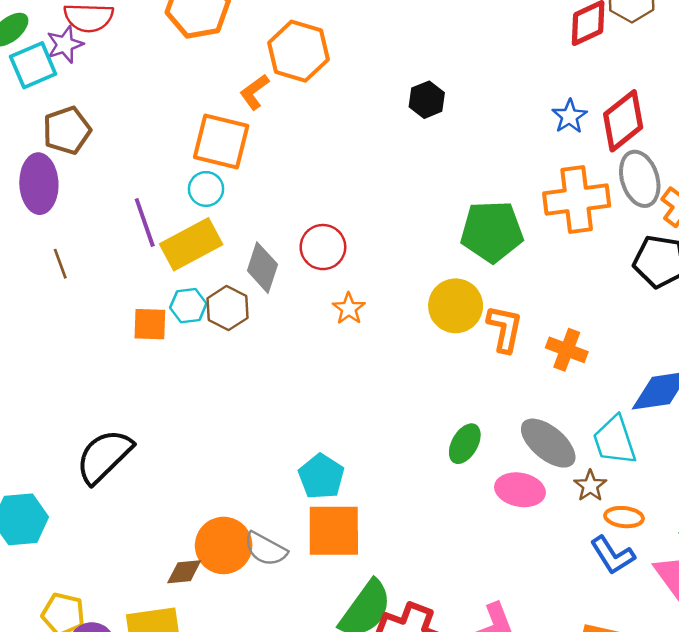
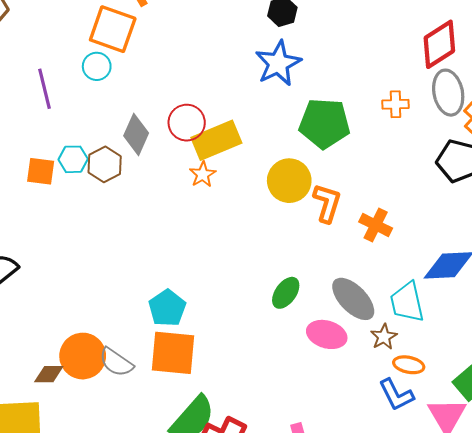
blue star: (570, 116) -> (278, 63), moved, size x1.6
orange cross: (577, 199) -> (396, 104), size x0.5
yellow rectangle: (191, 244) -> (216, 140), moved

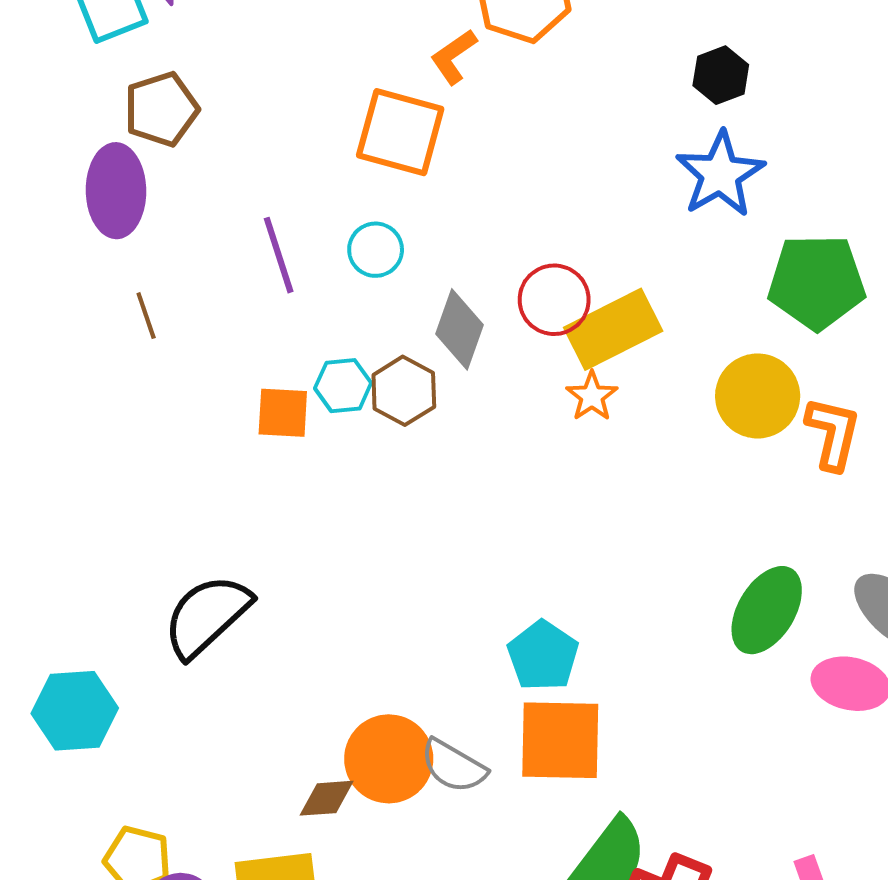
cyan circle: (97, 66) -> (376, 250), moved
green ellipse: (286, 293) -> (767, 610), size x1.4

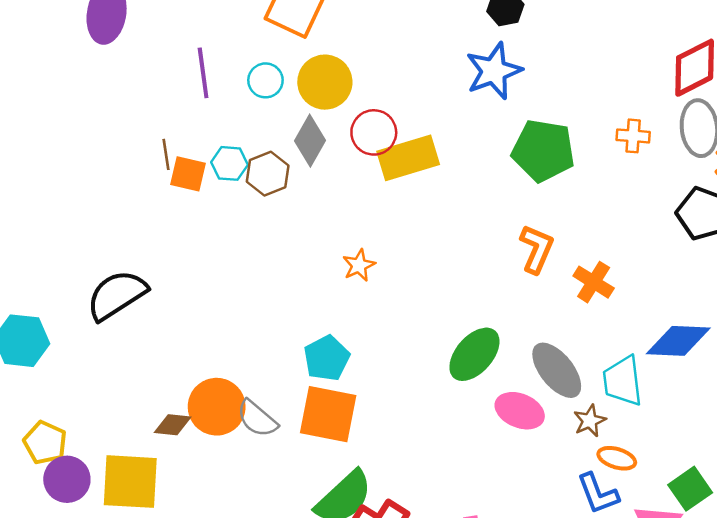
brown line: (146, 316) -> (166, 154), moved
orange star: (592, 396) -> (359, 265), moved
yellow circle: (758, 396) -> (325, 82), moved

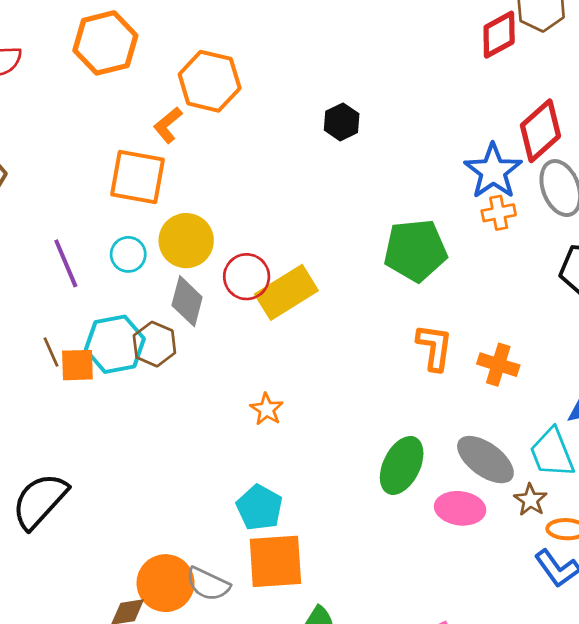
blue star: (494, 71) -> (493, 171), moved
cyan hexagon: (229, 163) -> (115, 344), size x1.6

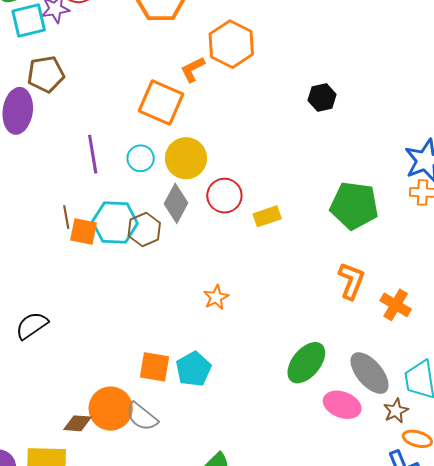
yellow rectangle: (286, 292) -> (267, 216), moved, size x0.6
black semicircle: (40, 501) -> (32, 326), size x0.7
orange square: (275, 561) -> (154, 367), moved, size x0.7

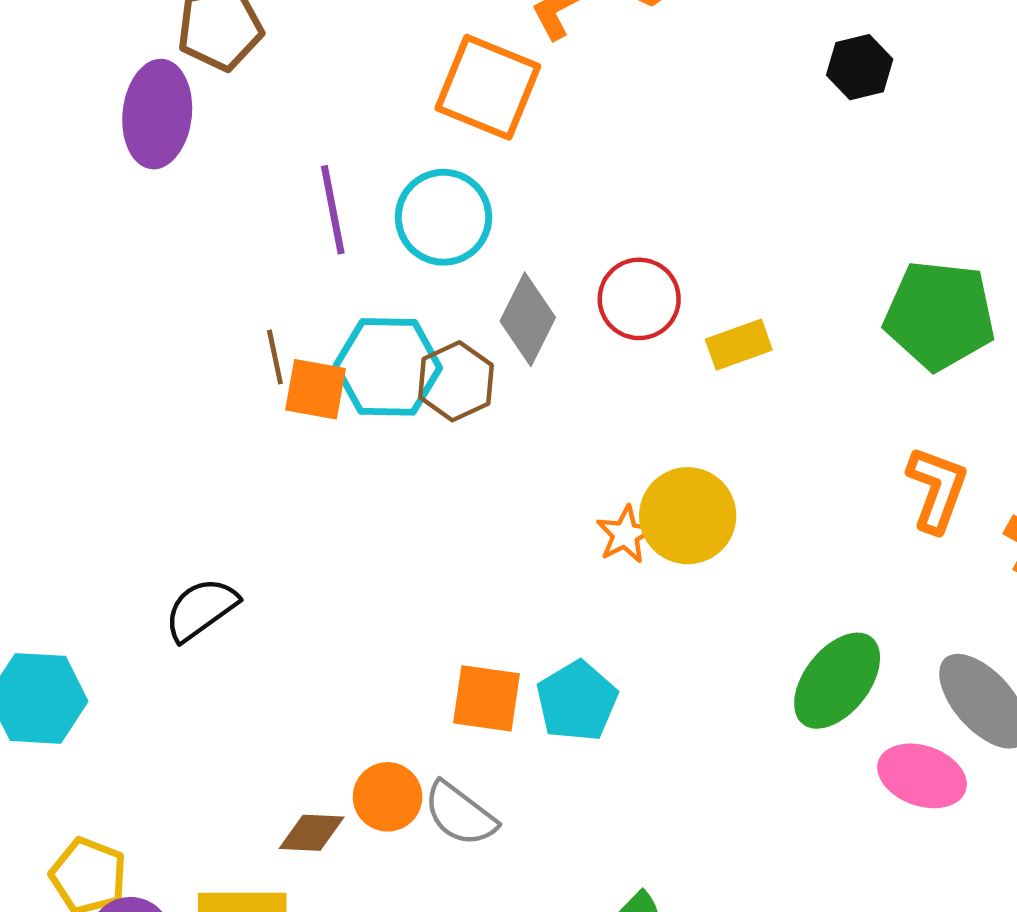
cyan circle: (141, 158) -> (444, 217), size x1.5
yellow circle: (186, 158) -> (688, 516), moved
orange circle: (111, 409) -> (388, 797), size x0.7

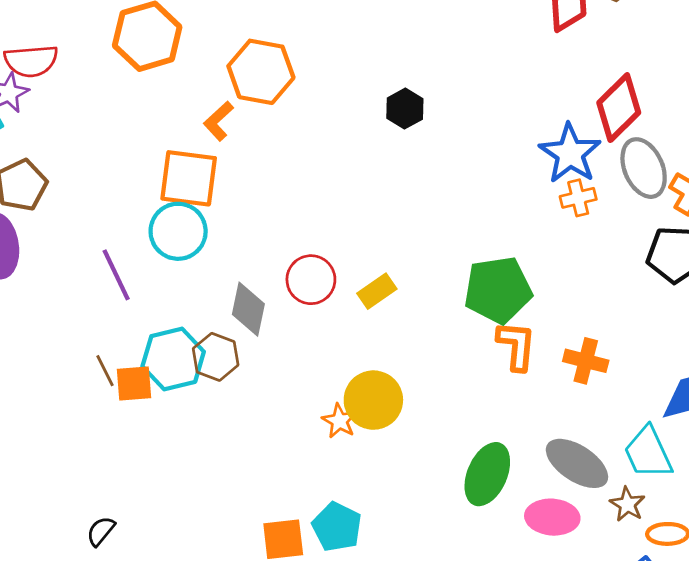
cyan circle: (444, 217) -> (178, 231), moved
green pentagon: (940, 315) -> (498, 290), moved
black semicircle: (201, 609) -> (101, 531), size x0.7

